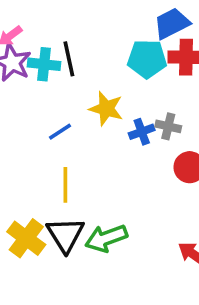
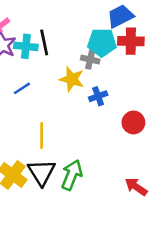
gray cross: (168, 126) -> (90, 59), moved
blue line: (60, 132) -> (22, 88), moved
green arrow: (106, 238) -> (72, 175), turned 132

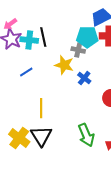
blue cross: (98, 96) -> (84, 78), turned -32
green arrow: (72, 175) -> (86, 135), moved, turned 135

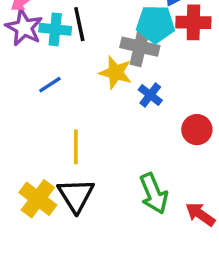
gray cross: (78, 50) -> (140, 47), size x1.5

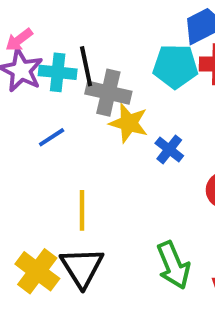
gray cross: (140, 47) -> (108, 93), moved

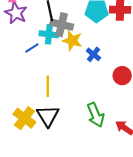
cyan cross: (58, 72) -> (49, 34), moved

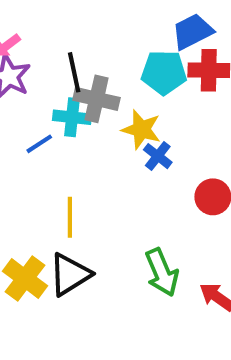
yellow star: (72, 41) -> (141, 129), moved
black triangle: (48, 116) -> (70, 274), turned 30

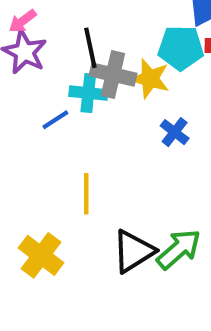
yellow star: (141, 129) -> (150, 79), moved
green arrow: (162, 272) -> (179, 249), turned -108
black triangle: (70, 274) -> (133, 251), moved

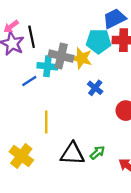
black line: (90, 48) -> (32, 37), moved
green arrow: (179, 249) -> (97, 153), size x0.6
black triangle: (133, 251) -> (72, 154), turned 35

